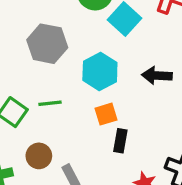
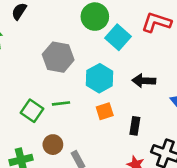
black rectangle: (120, 141) -> (135, 126), moved

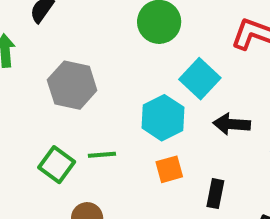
cyan square: (118, 37) -> (200, 79), moved
gray hexagon: (58, 57) -> (72, 85), moved

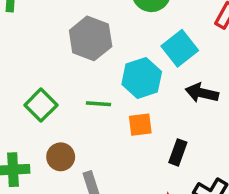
gray hexagon: (72, 85) -> (91, 38), moved
green line: (102, 155) -> (99, 104), moved

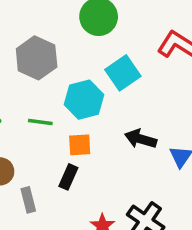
black arrow: (202, 93) -> (141, 139), moved
black rectangle: (178, 152) -> (68, 177), moved

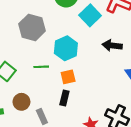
cyan square: (123, 73) -> (90, 15), moved
black arrow: (141, 139) -> (112, 45), moved

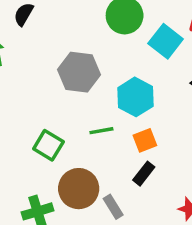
black rectangle: (64, 98) -> (144, 174), turned 32
brown circle: (21, 102) -> (79, 189), size x1.5

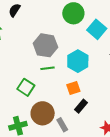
green line: (101, 131) -> (48, 68), moved
orange square: (145, 140) -> (73, 88), moved

